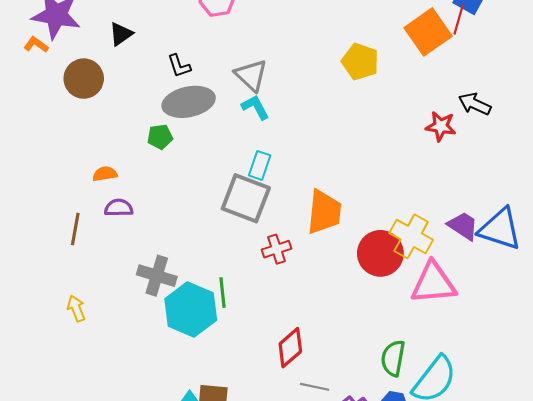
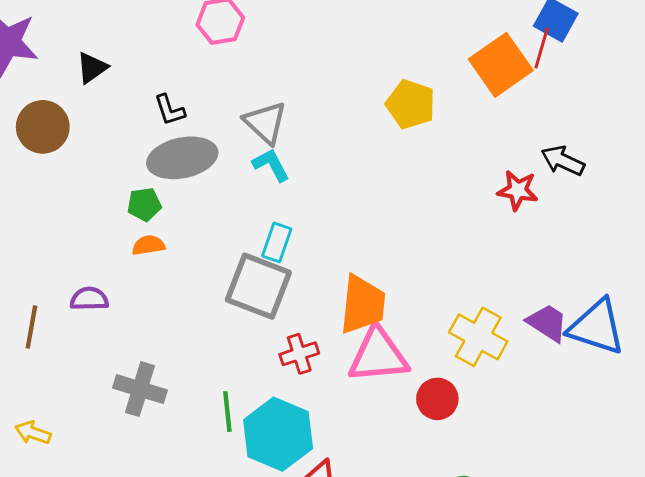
orange semicircle: (105, 174) -> (148, 245), moved
red circle: (380, 253) -> (437, 399), moved, size x0.7
pink triangle: (433, 283) -> (378, 355), moved
yellow arrow: (76, 308) -> (33, 433), turned -50
cyan hexagon: (191, 310) -> (278, 434), moved

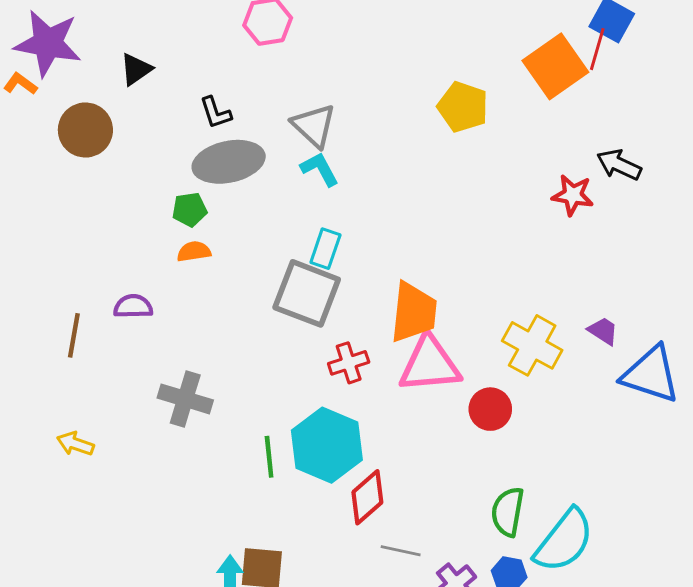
purple trapezoid: (547, 323) -> (603, 331), size x0.7
blue triangle: (597, 327) -> (651, 374), moved
green line: (227, 412) -> (269, 457), moved

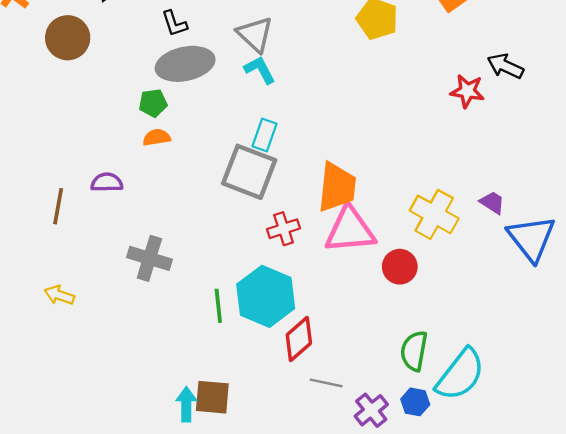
blue triangle: (651, 374) -> (531, 238), turned 34

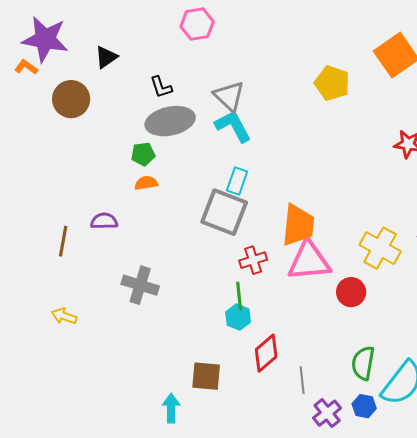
cyan L-shape: (260, 70) -> (233, 126), size x1.4
cyan hexagon: (266, 296) -> (238, 317), size x0.5
green line: (218, 306) -> (239, 296), moved
gray line: (326, 383) -> (302, 380), moved, turned 72
brown square: (212, 397) -> (206, 376), moved

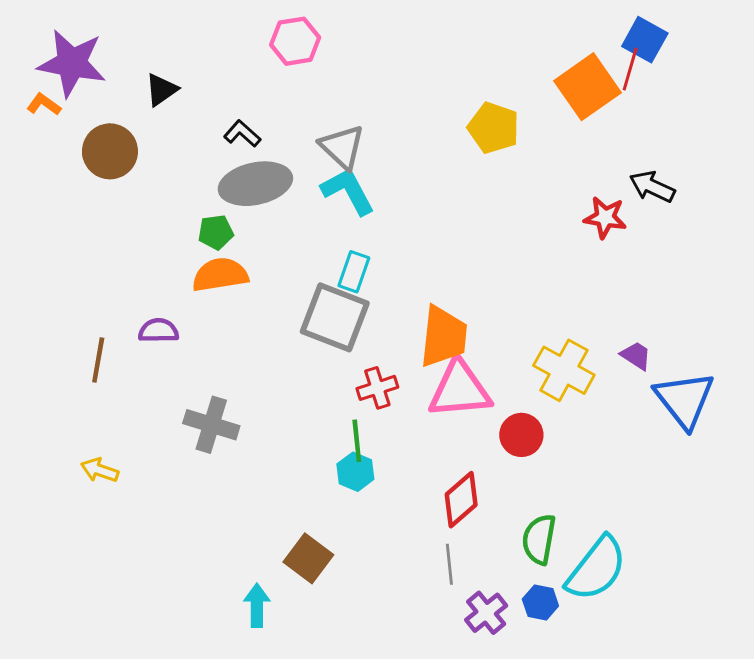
black L-shape: (161, 87) -> (242, 134), turned 150
orange semicircle: (146, 183) -> (220, 275), size x1.6
red diamond: (266, 353) -> (461, 500), moved
brown square: (206, 376) -> (308, 558), turned 32

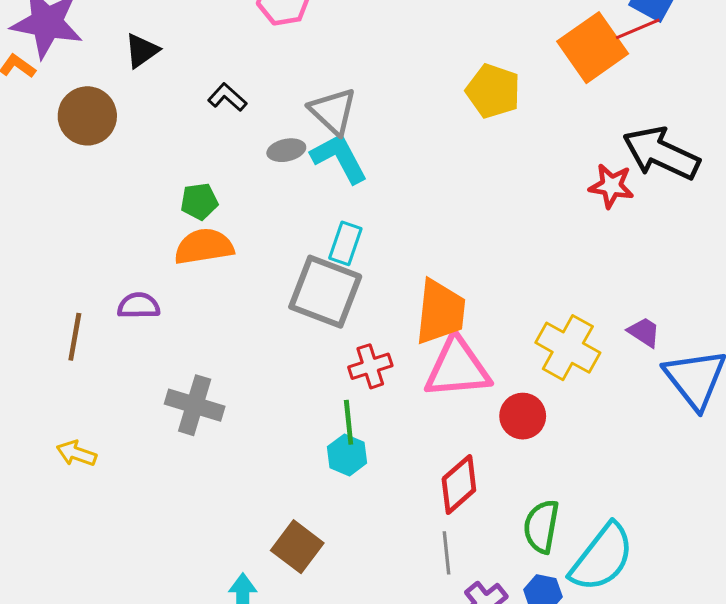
red line: (630, 69) -> (638, 29), turned 51
gray ellipse: (255, 184) -> (286, 150), moved, size x0.5
black arrow: (652, 187) -> (661, 153), size x1.6

